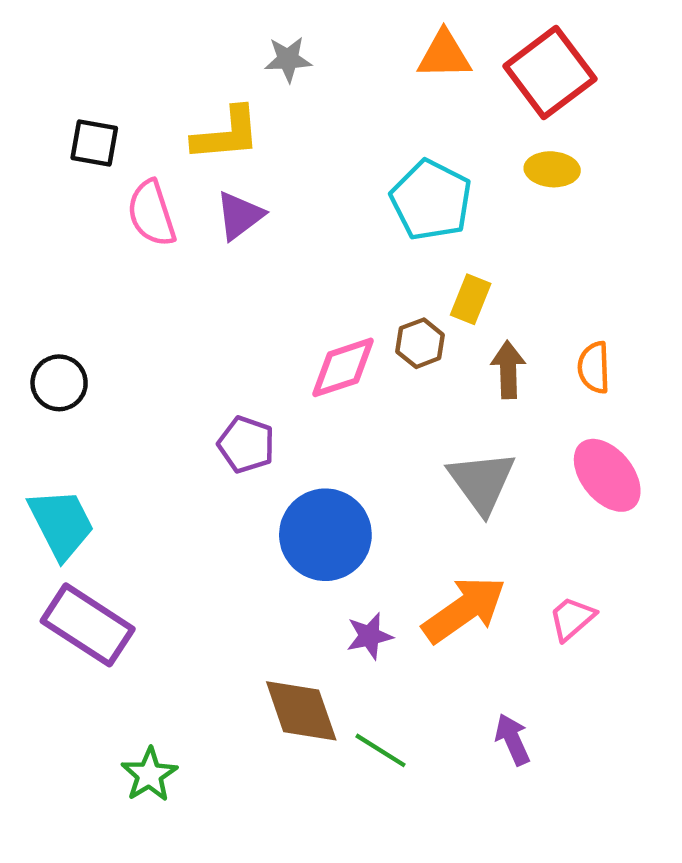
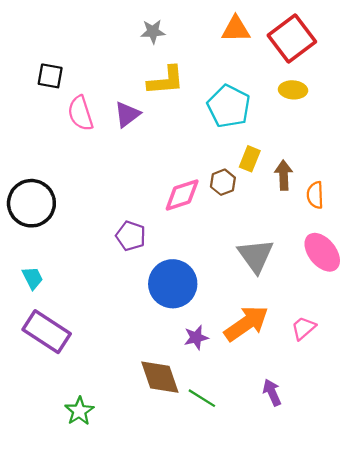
yellow L-shape: (226, 134) -> (166, 81), moved
brown arrow: (508, 370) -> (284, 175), moved
black circle: (59, 383) -> (31, 203), size x1.6
cyan trapezoid: (61, 524) -> (33, 278), size x0.6

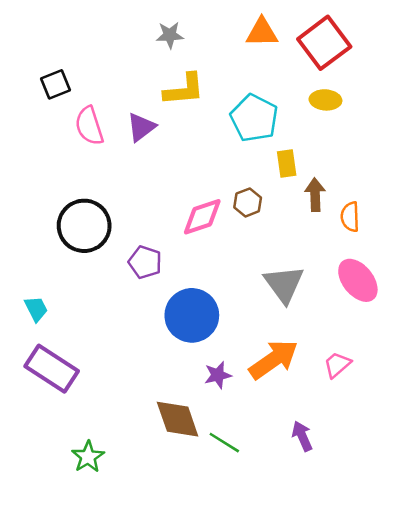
black square: (50, 76) -> (56, 84), turned -32
yellow rectangle: (250, 159) -> (287, 164), moved, turned -30
black circle: (31, 203) -> (84, 226), moved

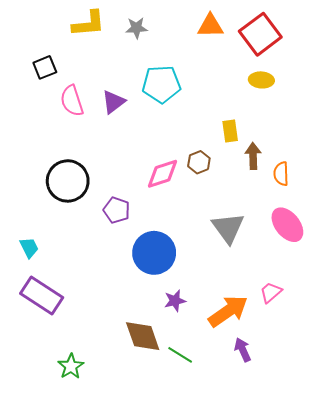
yellow L-shape: (184, 90) -> (89, 24), moved
cyan pentagon: (254, 118) -> (161, 84), moved, turned -30
orange arrow: (274, 359) -> (228, 311), moved

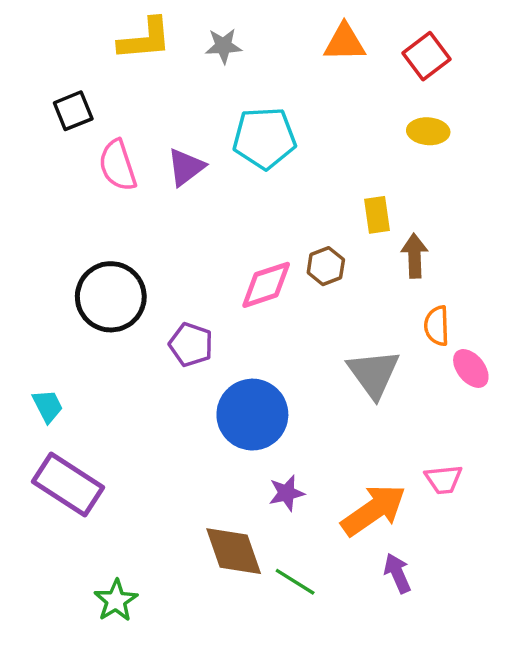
red square: (260, 34) -> (426, 56), size x0.7
orange semicircle: (281, 174) -> (437, 326), moved
pink ellipse: (287, 225) -> (471, 368), size x0.7
pink trapezoid: (271, 292) -> (444, 479), turned -145

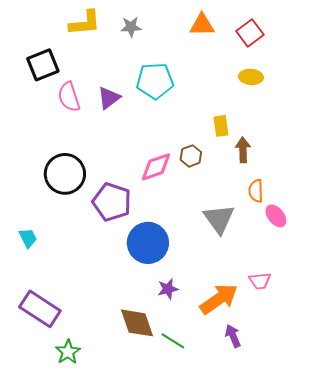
black square: (73, 111) -> (43, 65), size x1.4
purple pentagon: (191, 345) -> (112, 202), size x1.5
purple rectangle: (68, 485) -> (40, 309), moved

